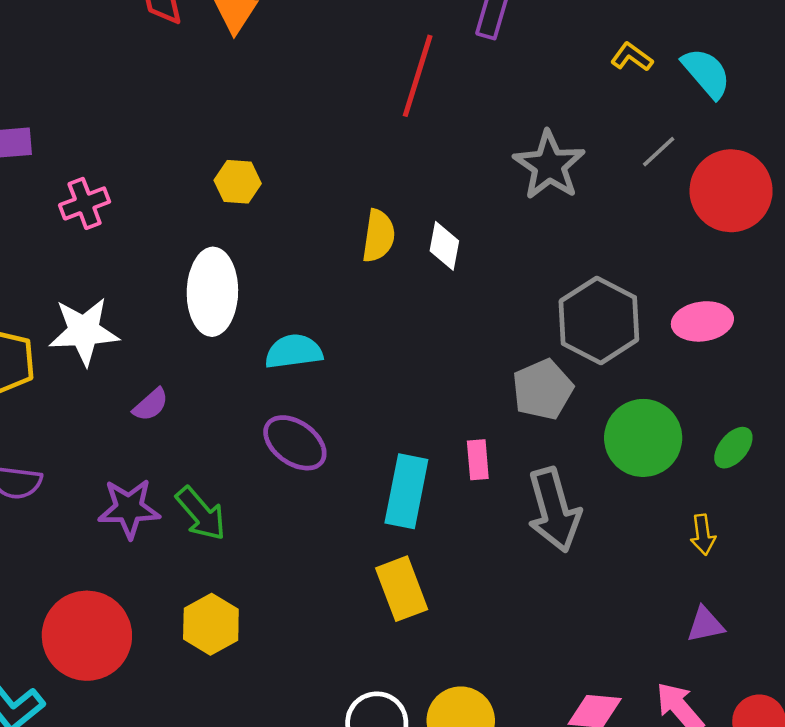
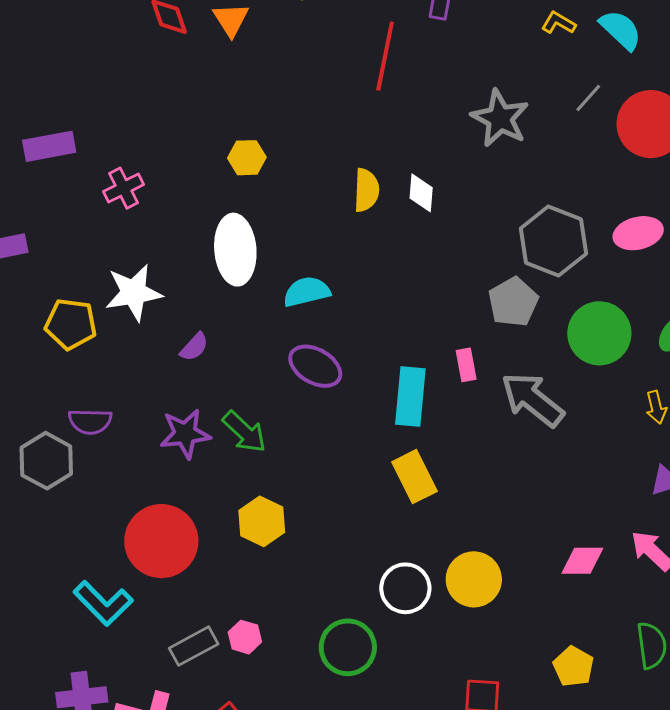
gray arrow: (554, 510) -> (533, 399), turned 150

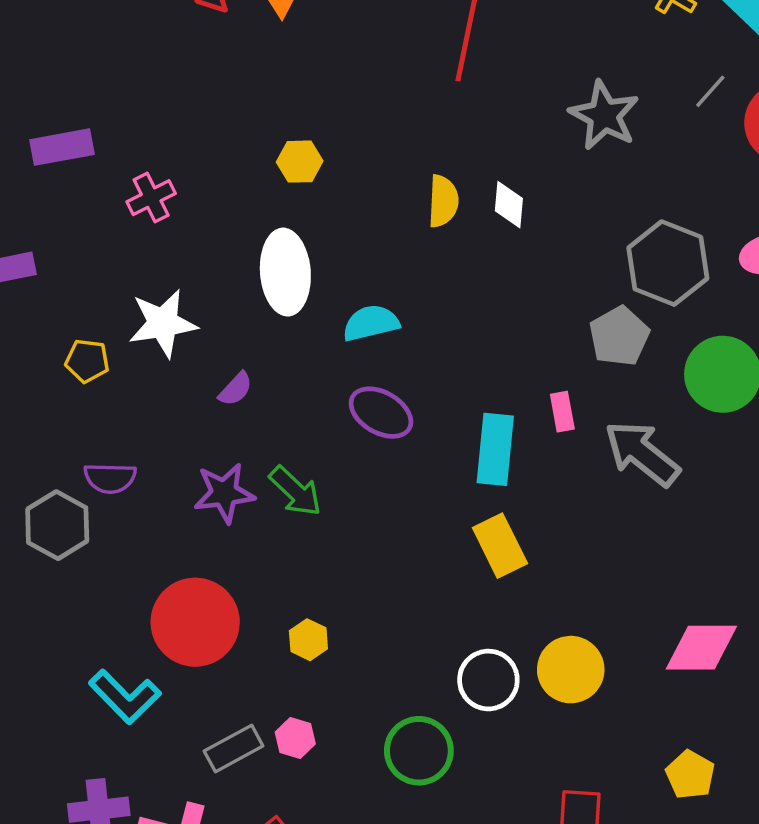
yellow pentagon: (71, 324) -> (87, 361), size x0.7
yellow hexagon: (262, 521) -> (308, 640), moved, size x0.7
pink diamond: (582, 561) -> (701, 648), size x1.4

